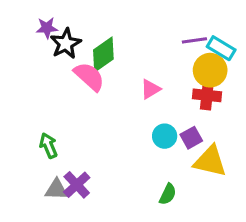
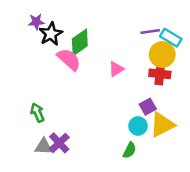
cyan circle: (165, 136) -> (138, 126), moved
yellow triangle: (210, 161) -> (162, 125), turned -40

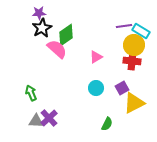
purple star: (36, 22) -> (39, 13), moved
cyan circle: (138, 126) -> (96, 88), moved

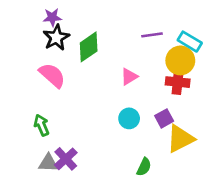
purple line: (124, 26) -> (152, 35), moved
pink semicircle: (57, 49) -> (52, 75), moved

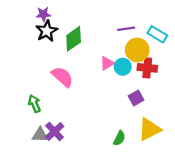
yellow circle: (180, 60) -> (137, 50), moved
pink semicircle: (52, 75) -> (62, 77), moved
cyan circle: (129, 118) -> (123, 67), moved
yellow triangle: (180, 139) -> (149, 129), moved

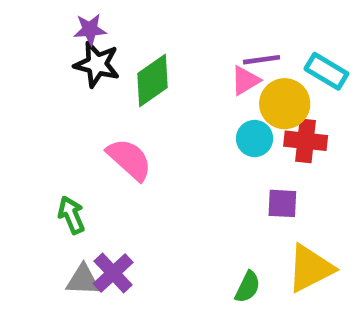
black star: (47, 31) -> (97, 64), turned -30
pink triangle: (107, 63) -> (245, 81), moved
purple square: (136, 98) -> (282, 203), turned 32

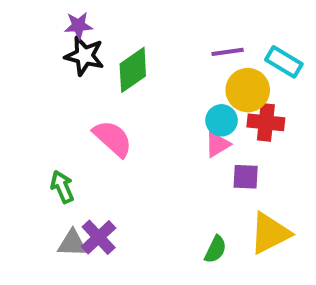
pink triangle: (245, 81) -> (217, 145), moved

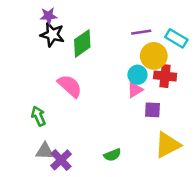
purple cross: (99, 237) -> (61, 160), moved
green semicircle: (215, 249) -> (112, 155), moved, turned 42

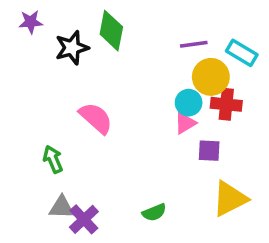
purple star: (49, 16) -> (31, 22), moved
black star: (52, 35) -> (72, 48), turned -30
green diamond: (82, 43) -> (111, 31), moved, turned -44

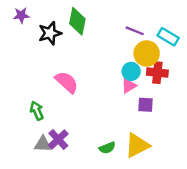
purple line: (194, 44) -> (135, 31), turned 30
yellow triangle: (230, 199) -> (137, 145), moved
purple cross: (84, 219) -> (58, 139), moved

